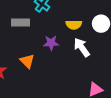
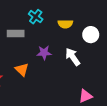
yellow semicircle: (74, 25) -> (65, 24), moved

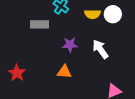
white circle: (91, 35) -> (113, 14), moved
orange triangle: (22, 70) -> (64, 72), moved, turned -40

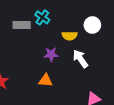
yellow semicircle: (93, 14) -> (70, 36), moved
gray rectangle: (39, 24) -> (22, 25), moved

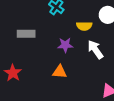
gray rectangle: (22, 25) -> (26, 34), moved

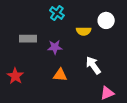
purple star: (65, 45) -> (55, 47), moved
white arrow: (95, 49) -> (93, 65), moved

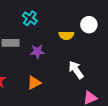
cyan cross: (57, 13) -> (30, 18), moved
orange triangle: (60, 75) -> (34, 83), moved, turned -32

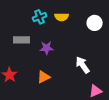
cyan cross: (30, 18) -> (40, 17), turned 32
yellow semicircle: (66, 35) -> (62, 17), moved

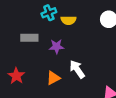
yellow semicircle: (62, 17) -> (68, 20), moved
white arrow: (83, 65) -> (77, 69), moved

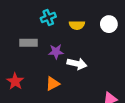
yellow semicircle: (68, 20) -> (77, 25), moved
white arrow: (77, 69) -> (77, 64), moved, turned 138

